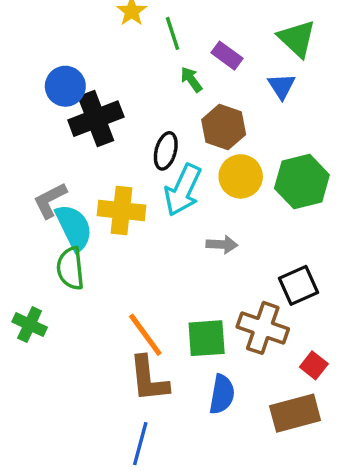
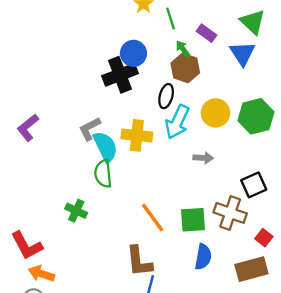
blue circle: (65, 86) -> (133, 53), moved
blue triangle: (281, 86) -> (242, 53), size x1.4
brown hexagon: (224, 127) -> (185, 68), moved
brown L-shape: (149, 379) -> (139, 261), moved

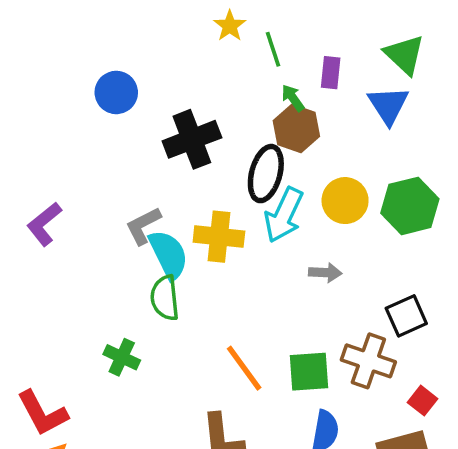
purple rectangle: (207, 33) -> (331, 73), turned 60
blue circle: (133, 53) -> (116, 92), moved
black ellipse: (166, 96) -> (266, 174), size x1.4

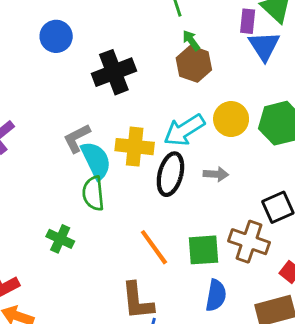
purple rectangle: (331, 73) -> (248, 21), moved
black ellipse: (266, 174) -> (170, 174), moved
cyan arrow: (284, 215) -> (184, 130), turned 33

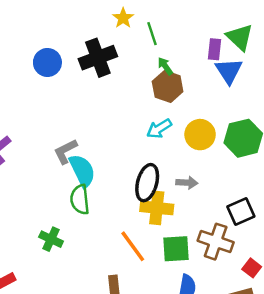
black cross: (114, 72) -> (98, 58), moved
cyan arrow: (184, 130) -> (159, 129), moved, size x0.7
yellow cross: (135, 147) -> (157, 208), moved

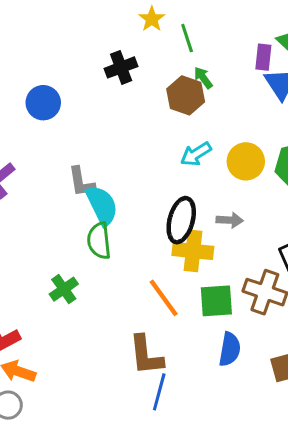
black cross: (98, 58) -> (121, 67), size x0.7
blue circle: (47, 62) -> (43, 103), moved
brown hexagon: (168, 87) -> (186, 95), moved
gray L-shape: (65, 151) -> (81, 182), turned -72
green cross: (51, 239) -> (64, 289), turned 30

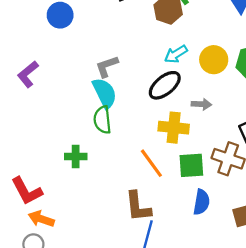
gray L-shape: (81, 182) -> (107, 66), moved, turned 80
black ellipse: (181, 220) -> (165, 85), moved, turned 36
green cross: (64, 289) -> (76, 156), turned 35

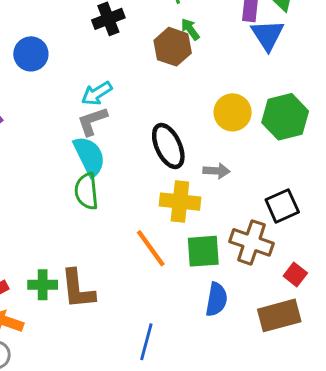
cyan arrow: (176, 54) -> (97, 93), moved
black ellipse: (165, 85) -> (168, 146), turned -76
green cross: (76, 156) -> (43, 285), moved
brown L-shape: (138, 207) -> (78, 289), moved

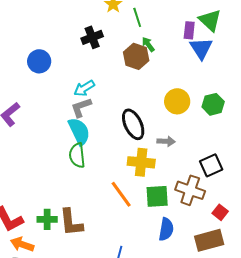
green hexagon: (285, 117) -> (213, 104), size x0.7

